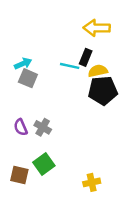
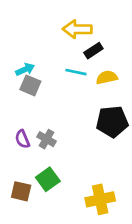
yellow arrow: (97, 28) -> (77, 29), moved
black rectangle: (86, 57) -> (93, 51), moved, turned 35
black pentagon: (103, 90) -> (112, 122), moved
yellow cross: (92, 182) -> (100, 199), size x1.5

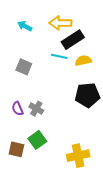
black rectangle: (93, 51) -> (73, 40), size x1.5
cyan arrow: (25, 69) -> (25, 26), moved, turned -128

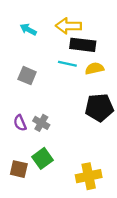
black rectangle: (73, 40) -> (83, 45), turned 40

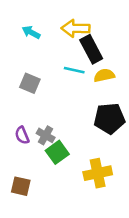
black rectangle: (83, 45) -> (91, 49), turned 55
green square: (42, 158) -> (57, 152), moved
yellow cross: (89, 176) -> (98, 173), moved

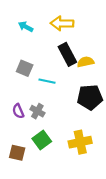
black rectangle: (91, 49) -> (67, 54), moved
cyan line: (74, 70) -> (47, 81), moved
green square: (57, 152) -> (42, 140), moved

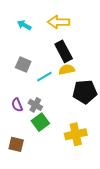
yellow semicircle: (86, 62) -> (67, 70), moved
cyan line: (47, 81) -> (44, 77), turned -42
green square: (42, 140) -> (40, 122), moved

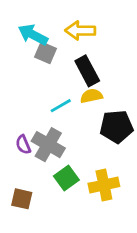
cyan arrow: (24, 25) -> (33, 35), size x1.5
gray square: (23, 64) -> (45, 53), moved
gray cross: (35, 105) -> (48, 145), size x1.6
green square: (40, 122) -> (66, 178), moved

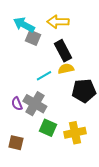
green square: (66, 178) -> (48, 128), turned -30

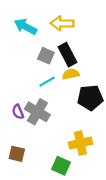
gray square: (33, 38) -> (46, 56), moved
green square: (48, 128) -> (61, 166), moved

